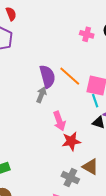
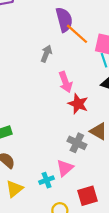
purple semicircle: (47, 77) -> (64, 20), moved
red star: (71, 141) -> (78, 104), turned 30

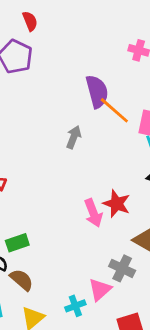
pink arrow: (65, 82) -> (93, 213), moved
gray cross: (77, 143) -> (122, 268), moved

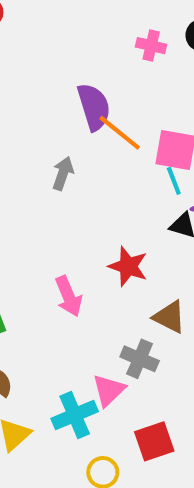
pink arrow: (93, 213) -> (69, 296), moved
cyan cross: (75, 306) -> (75, 415), size x1.5

